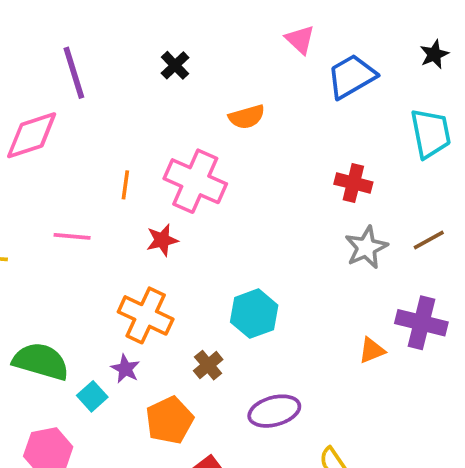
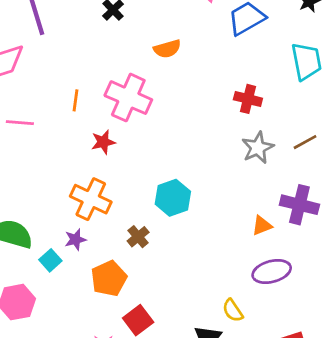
pink line: (72, 236) -> (20, 123), moved
purple star: (125, 369) -> (75, 239), turned 30
purple ellipse: (274, 411) -> (272, 271), moved

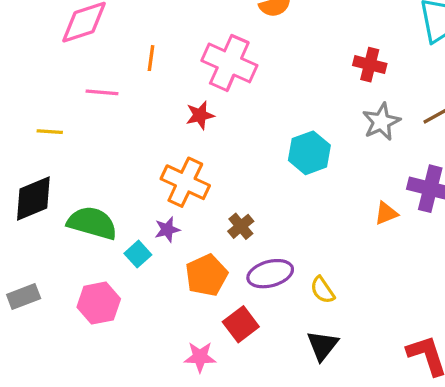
orange line: (75, 100) -> (151, 58), moved
cyan hexagon: (173, 198) -> (309, 153), moved
purple ellipse: (272, 271) -> (270, 274), moved
yellow semicircle: (233, 310) -> (322, 290), moved

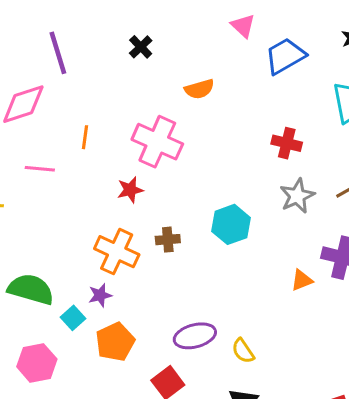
brown cross: (241, 226) -> (168, 240), moved, turned 35
orange pentagon: (206, 275) -> (115, 342), moved

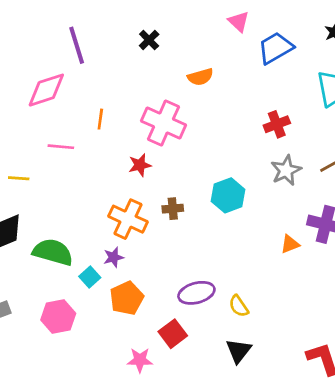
red cross: (287, 143) -> (277, 124), turned -35

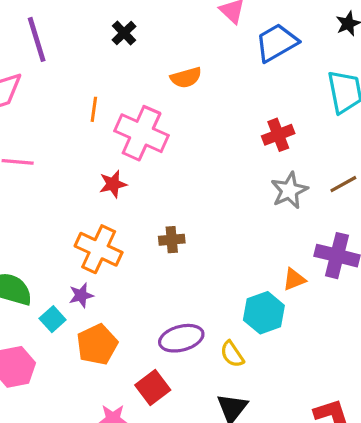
orange line: (100, 119) -> (94, 109), moved
cyan hexagon: (228, 195) -> (264, 313), moved
brown cross: (173, 209) -> (172, 240), moved

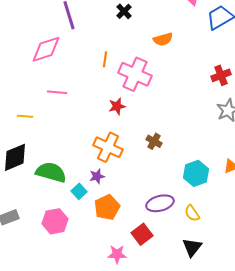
brown cross: (172, 240) -> (154, 141), turned 35
cyan hexagon: (264, 313) -> (196, 173), moved

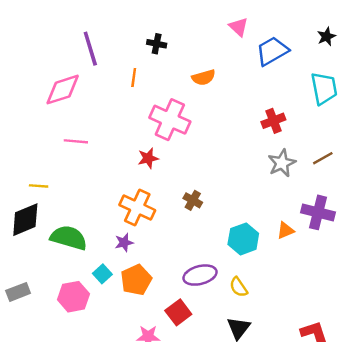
black cross: (124, 11) -> (157, 44), turned -35
orange line: (105, 59) -> (134, 77), moved
yellow line: (25, 116) -> (39, 186), moved
cyan square: (79, 191) -> (102, 274), moved

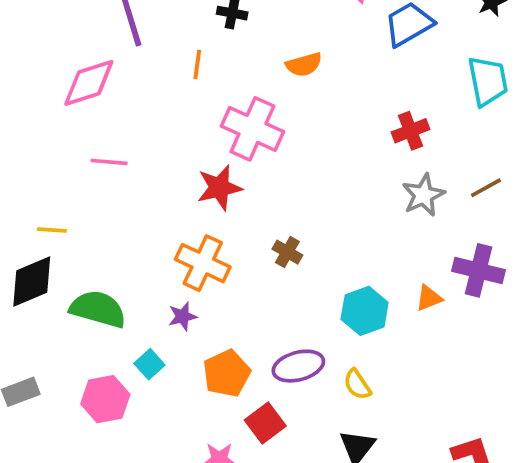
red star: (148, 158) -> (219, 188), size x1.4
orange pentagon: (136, 280) -> (227, 373), moved

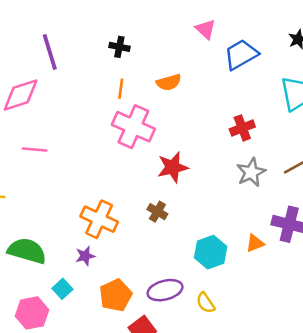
orange line: (197, 65) -> (121, 89), moved
red star: (219, 188) -> (173, 167), moved

